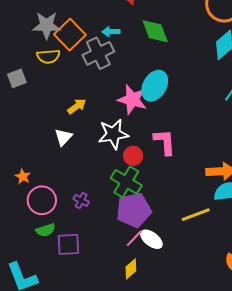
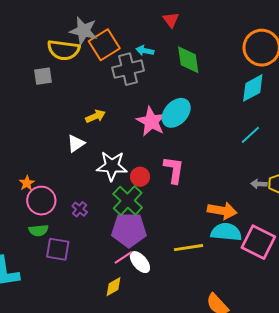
yellow semicircle: (48, 56) -> (64, 50), moved, size x1.4
white star: (113, 134) -> (112, 166), moved
orange star: (23, 176) -> (27, 183), moved

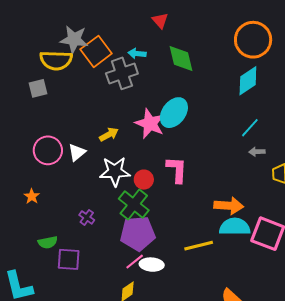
yellow arrow: (95, 116) -> (109, 134), moved
gray arrow: (259, 184) -> (257, 152), moved
pink circle: (41, 201) -> (48, 150), moved
white ellipse: (140, 262) -> (152, 265), turned -40

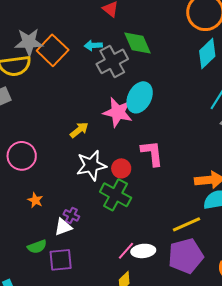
gray cross: (122, 73) -> (112, 61), moved
white triangle: (77, 152) -> (63, 227), moved, turned 30
orange star: (32, 196) -> (35, 200), moved
purple pentagon: (138, 234) -> (186, 256), moved

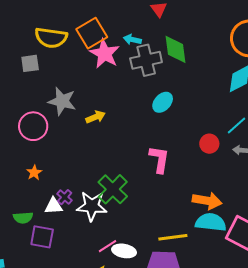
gray star: (29, 42) -> (62, 101), moved
cyan ellipse: (140, 97) -> (163, 102), size x0.7
pink star: (118, 112) -> (105, 54), moved
white star: (91, 165) -> (92, 206), moved
red circle: (121, 168) -> (209, 144), moved

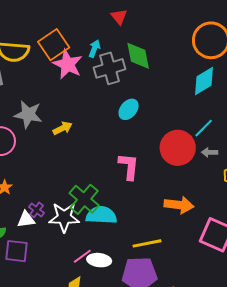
cyan arrow: (132, 40) -> (94, 49), turned 102
red circle: (209, 144) -> (178, 148), size x1.8
cyan semicircle: (211, 222) -> (101, 215), moved

